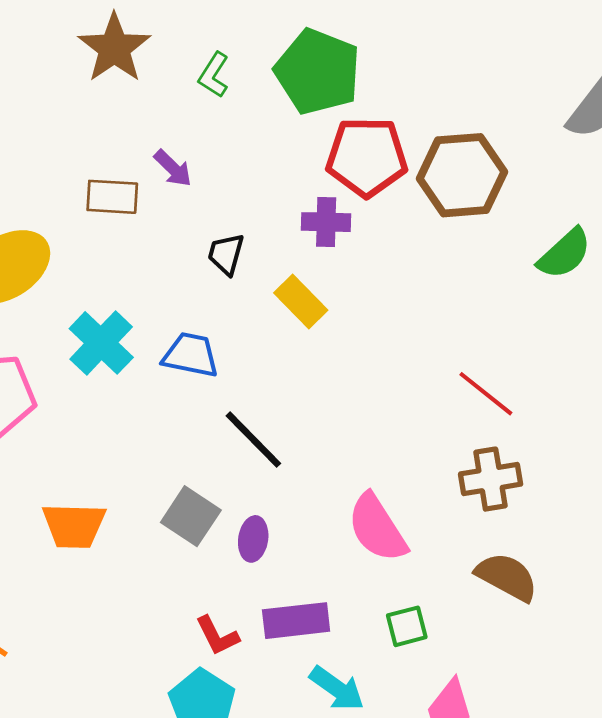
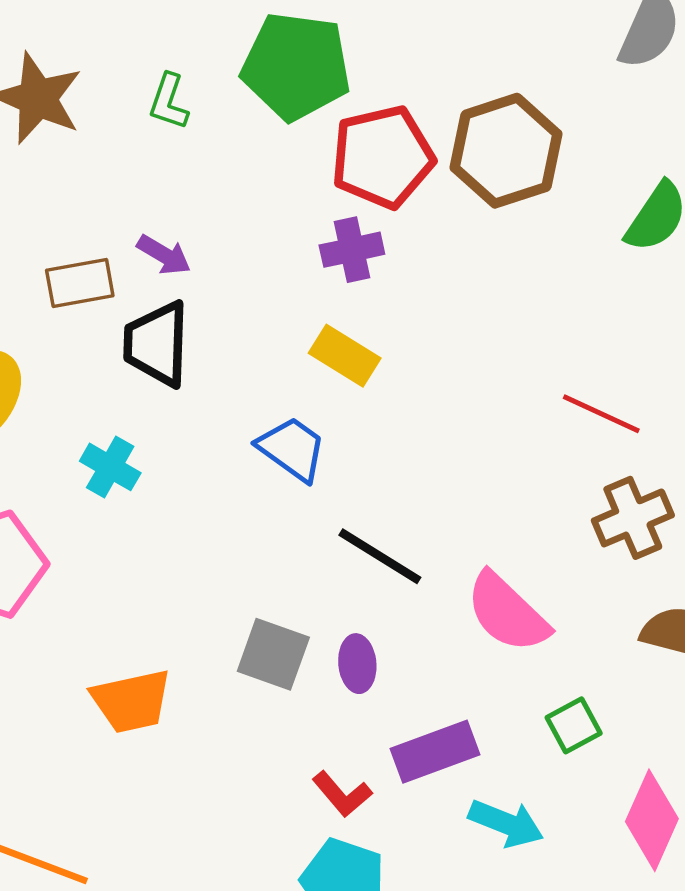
purple arrow: (173, 168) -> (164, 255), moved
black trapezoid: (226, 254) -> (157, 344), moved, size x1.6
cyan cross: (101, 343) -> (110, 467), size x0.7
blue trapezoid: (191, 355) -> (292, 449), moved, turned 38
black line: (253, 440) -> (380, 556), moved

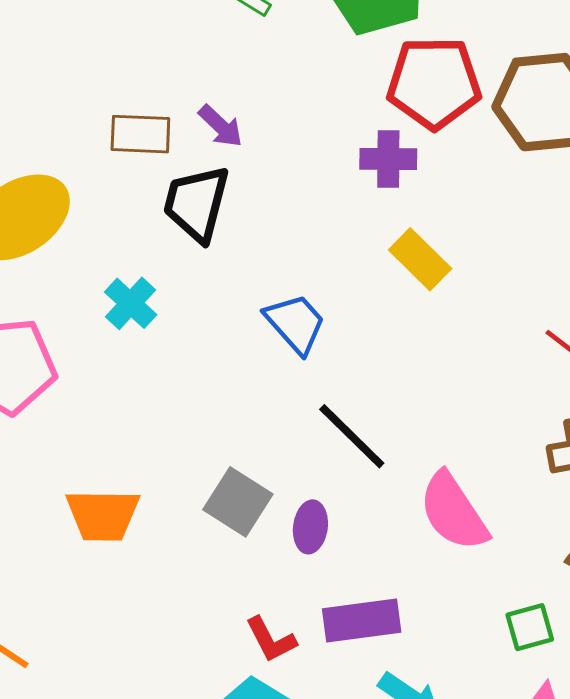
yellow rectangle: (345, 356) -> (420, 259), moved
green square: (574, 725) -> (530, 627), moved

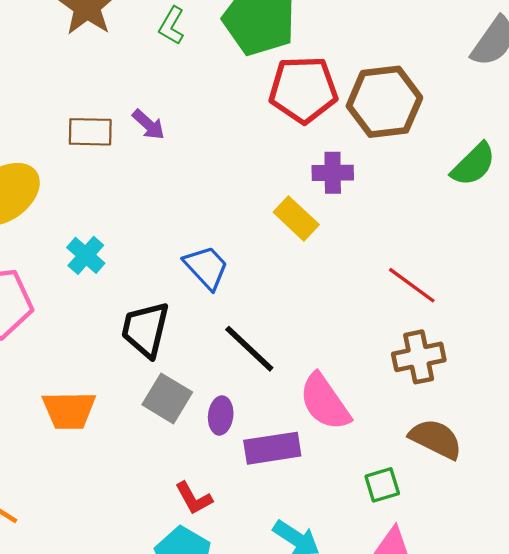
purple cross: (388, 159) -> (333, 173), moved
black trapezoid: (196, 203) -> (145, 330), moved
purple rectangle: (362, 620) -> (272, 448), moved

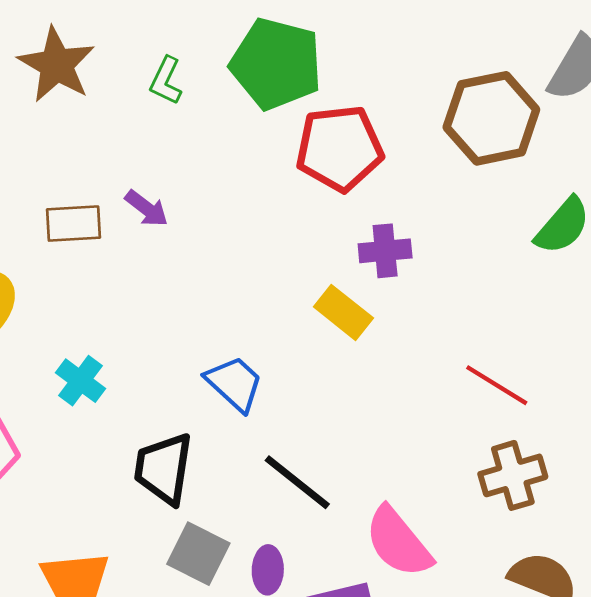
brown hexagon: (384, 102) -> (491, 118), moved

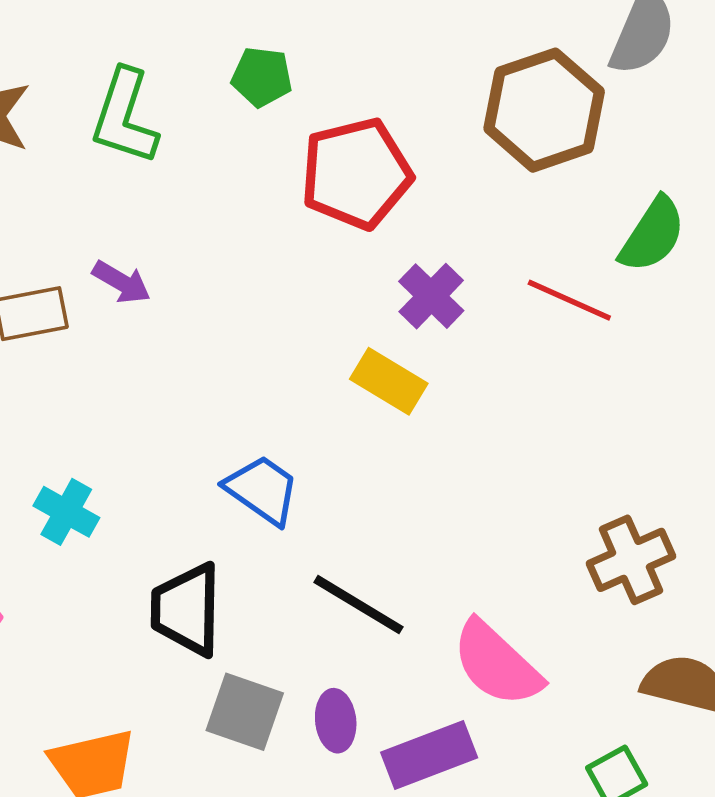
green pentagon: (276, 64) -> (262, 77), size x0.5
green L-shape: (166, 81) -> (125, 117), size x1.6
purple cross: (385, 251) -> (431, 296), turned -33
red line: (497, 385) -> (569, 300), moved

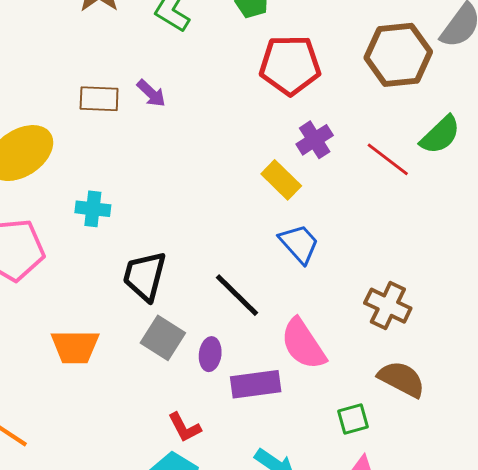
blue trapezoid: (262, 490) -> (299, 244), moved
cyan cross: (66, 512) -> (93, 209), turned -36
brown cross: (631, 560) -> (388, 306), turned 36

